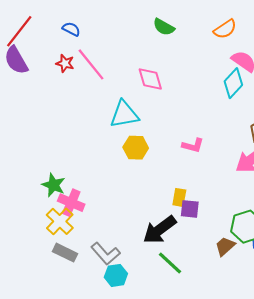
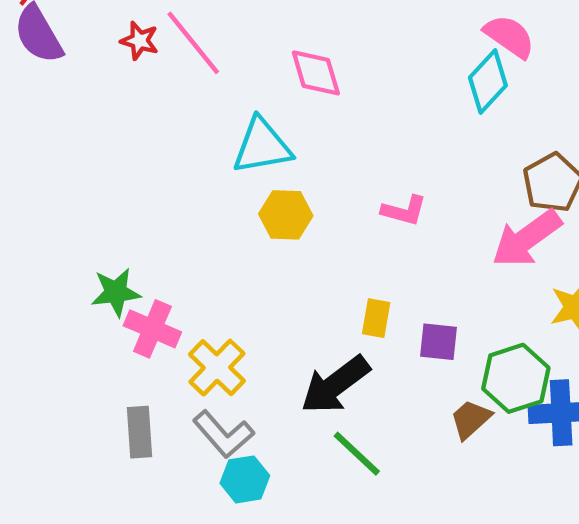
green star: (54, 185) -> (116, 292), turned -30
purple square: (190, 209) -> (438, 342), moved
yellow cross: (60, 221) -> (217, 368), moved
gray rectangle: (65, 253) -> (140, 432), turned 60

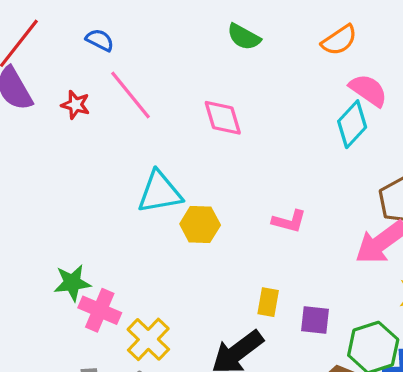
red star: (140, 41) -> (76, 105), moved
cyan triangle: (262, 146) -> (160, 192), moved

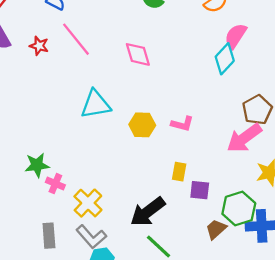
pink semicircle: (368, 90) -> (236, 36), turned -92
yellow hexagon: (200, 225) -> (142, 125), moved
yellow rectangle: (268, 302) -> (179, 172), moved
pink cross: (100, 310) -> (55, 184), size x0.7

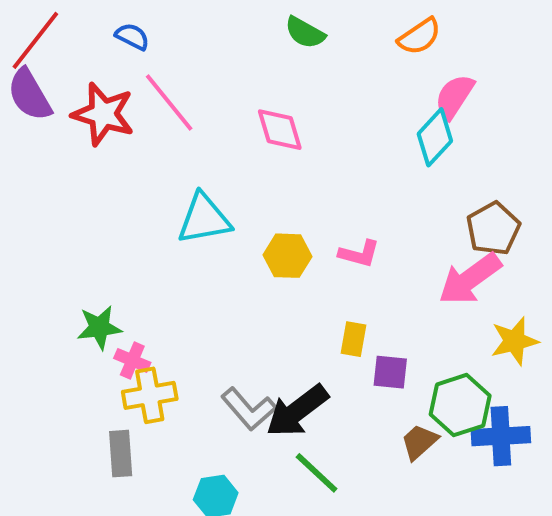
red star: (39, 46) -> (103, 114), size x1.8
yellow cross: (88, 203) -> (150, 395), moved, turned 36
gray L-shape: (91, 237) -> (249, 409), moved

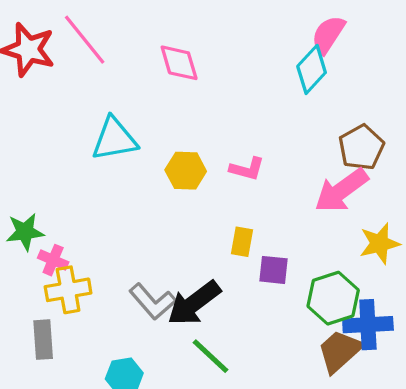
brown trapezoid: (419, 442) -> (340, 351), moved, size x1.4

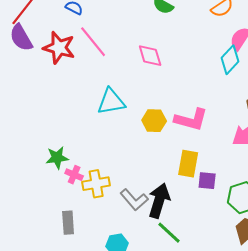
pink L-shape: (247, 169) -> (191, 120), size x1.6
yellow rectangle: (242, 242) -> (188, 164), size x1.5
yellow cross: (68, 290) -> (96, 184), moved
black arrow: (194, 303) -> (159, 201), turned 144

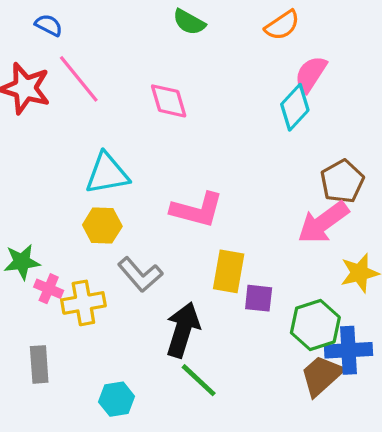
pink L-shape: (191, 120) -> (197, 210), moved
yellow hexagon: (154, 121) -> (102, 226), moved
gray L-shape: (134, 200) -> (140, 275), moved

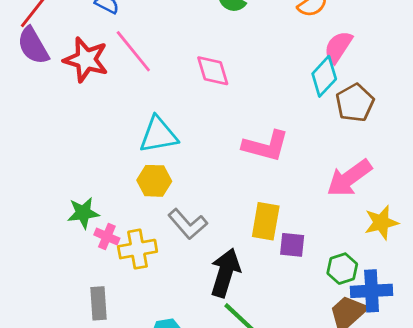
brown pentagon: (342, 181) -> (355, 103), moved
pink L-shape: (197, 210) -> (266, 146), moved
green hexagon: (315, 325) -> (342, 269), size x0.7

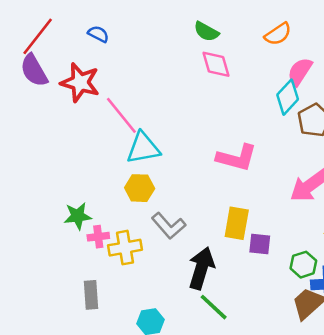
pink line: (133, 51) -> (121, 115), moved
pink diamond: (213, 71) -> (216, 64), moved
pink cross: (107, 237) -> (98, 237), turned -30

